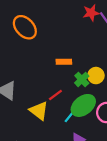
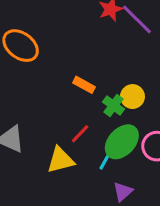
orange rectangle: (64, 62) -> (84, 85), turned 40
yellow triangle: (39, 111) -> (60, 160), turned -42

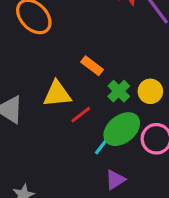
yellow circle: (132, 97) -> (150, 91), moved
yellow triangle: (60, 160) -> (57, 94), moved

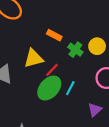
green ellipse: (122, 129) -> (49, 88), moved
purple triangle: (115, 180) -> (95, 110), moved

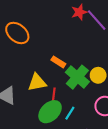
green cross: (75, 50) -> (77, 77), size x1.6
red line: (52, 70) -> (54, 95), turned -40

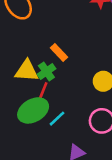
green cross: (77, 77) -> (46, 72), moved, size x0.6

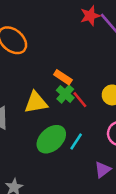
green cross: (46, 72) -> (65, 94), moved
red line: (43, 91) -> (80, 100), moved, turned -48

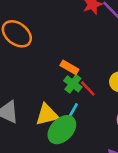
yellow triangle: (36, 102) -> (47, 115), moved
cyan line: (76, 142) -> (73, 111), moved

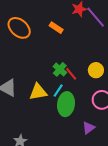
orange rectangle: (69, 67) -> (56, 28), moved
green ellipse: (62, 130) -> (66, 104), moved, turned -40

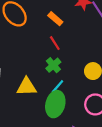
red line: (71, 74) -> (55, 43), moved
cyan line: (58, 91) -> (58, 86), moved

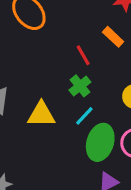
orange rectangle: (55, 19) -> (113, 37), moved
green ellipse: (55, 104) -> (100, 142), moved

